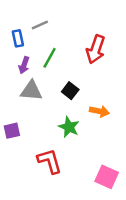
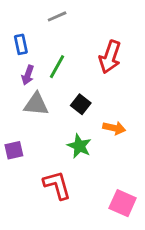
gray line: (40, 25) -> (57, 16), moved

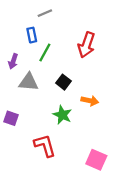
blue rectangle: (21, 44) -> (32, 35), moved
purple arrow: (28, 75) -> (13, 61), moved
purple square: (14, 150) -> (11, 118), turned 32

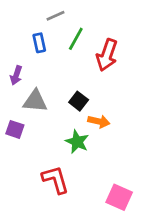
green line: (45, 53) -> (76, 39), moved
orange arrow: (90, 101) -> (99, 121), moved
purple square: (11, 118) -> (15, 129), moved

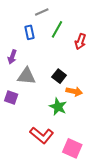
red arrow: (107, 55) -> (80, 42), size x0.7
red L-shape: (55, 180) -> (42, 135), turned 145
pink square: (119, 197) -> (72, 148), moved

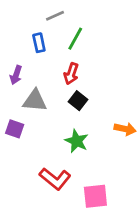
red arrow: (80, 42) -> (71, 74), moved
orange arrow: (74, 91) -> (125, 129), moved
pink square: (72, 148) -> (95, 196), turned -30

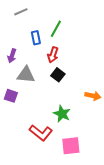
gray line: (55, 16) -> (21, 12), moved
blue rectangle: (39, 43) -> (36, 38), moved
green star: (77, 141) -> (62, 114), moved

